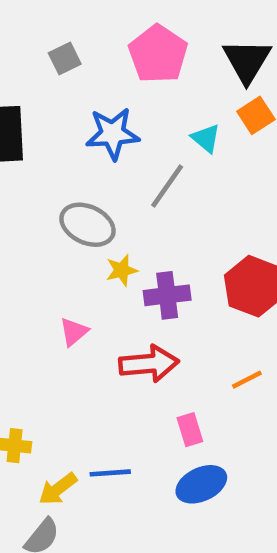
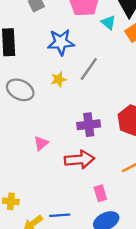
cyan triangle: (206, 138) -> (108, 22), moved
gray ellipse: (87, 225) -> (20, 90), moved
yellow star: (122, 270) -> (59, 79), moved

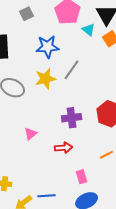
yellow star: (59, 79) -> (46, 79), size x1.5
red arrow: (79, 160) -> (64, 148), size x0.7

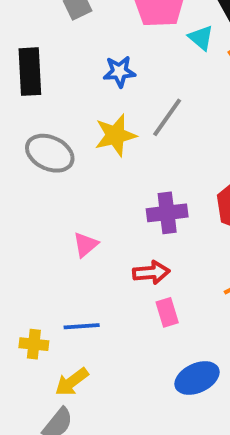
blue star: (48, 47) -> (119, 72), size x0.7
pink rectangle: (82, 177) -> (167, 312), moved
blue line: (47, 196) -> (82, 326), moved

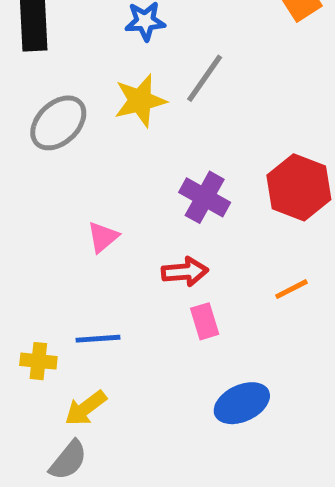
gray ellipse: (50, 153) -> (58, 123), turned -69
purple cross: (167, 213) -> (205, 197), turned 36

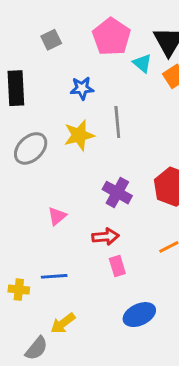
gray line: (205, 78) -> (117, 122), turned -40
yellow arrow: (86, 408) -> (63, 323), moved

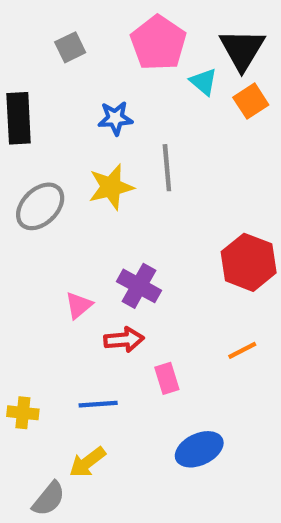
purple cross: (117, 193) -> (139, 286), moved
red arrow: (106, 237) -> (124, 340), moved
blue line: (54, 276) -> (98, 404), moved

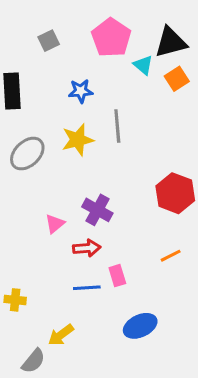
black triangle: (242, 49) -> (171, 42), turned 44
blue line: (98, 404) -> (87, 288), moved

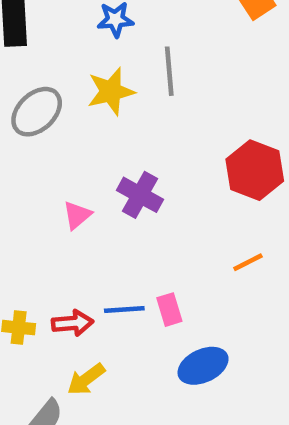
red arrow: (87, 248) -> (73, 323), moved
pink rectangle: (117, 276) -> (169, 310), moved

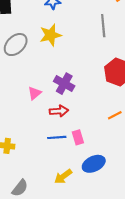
gray line: (169, 71) -> (103, 26), moved
red arrow: (73, 323) -> (59, 111), moved
yellow arrow: (86, 379) -> (63, 176), moved

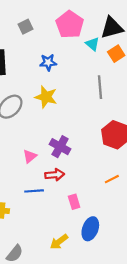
yellow star: (50, 35) -> (46, 97), turned 30
blue line: (57, 137) -> (34, 191), moved
blue ellipse: (94, 164) -> (90, 229), turned -45

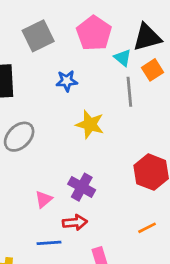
gray square: (25, 27) -> (38, 36), size x1.6
gray line: (100, 87) -> (129, 92), moved
yellow star: (46, 97) -> (90, 124), moved

